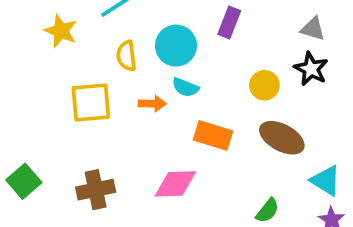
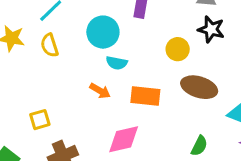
yellow semicircle: (126, 56) -> (50, 45), moved
yellow square: (91, 103) -> (40, 120), moved, size x0.6
orange arrow: (152, 104) -> (100, 91), moved, turned 40

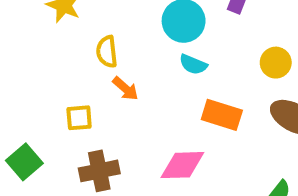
yellow semicircle: (50, 45) -> (107, 52), moved
orange arrow: (100, 91) -> (125, 89), moved

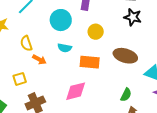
yellow circle: (276, 63) -> (96, 32), moved
cyan semicircle: (193, 64) -> (65, 48), moved

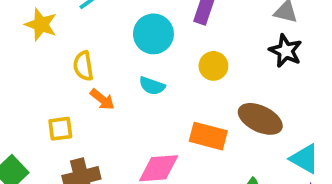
orange rectangle: (90, 62) -> (208, 136), moved

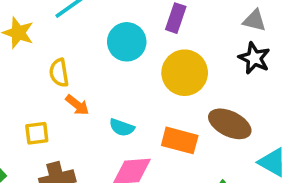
yellow circle: (213, 66) -> (185, 73), size x1.6
cyan semicircle: (152, 86) -> (122, 127), moved

